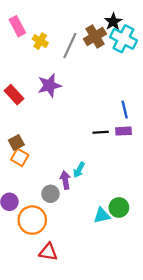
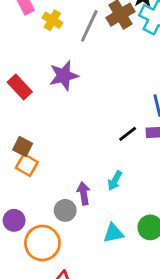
black line: (101, 132) -> (128, 134), turned -35
brown square: (16, 143) -> (23, 147), turned -35
cyan arrow: (79, 170) -> (115, 181), moved
cyan triangle: (102, 215) -> (113, 233), moved

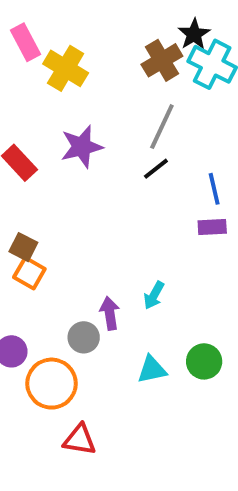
yellow cross: (52, 20) -> (66, 68), size x1.5
gray line: (89, 26) -> (162, 127), moved
black line: (128, 134) -> (156, 169), moved

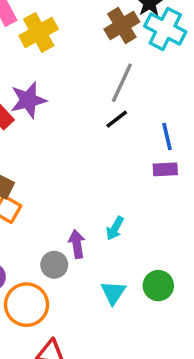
yellow cross: (66, 68) -> (39, 32), turned 30
purple star: (82, 147) -> (28, 100), moved
cyan triangle: (152, 369) -> (113, 292), turned -44

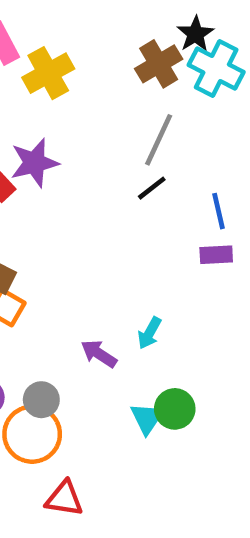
purple arrow: (77, 244) -> (99, 354), turned -48
gray circle: (54, 265) -> (41, 400), moved
green circle: (158, 286) -> (175, 409), moved

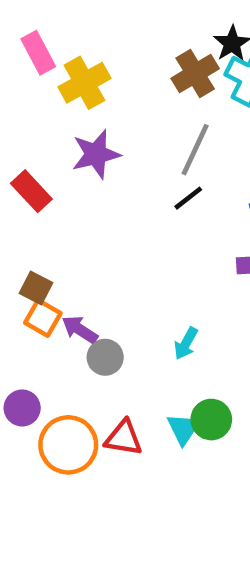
purple star: (34, 163) -> (96, 154), moved
purple arrow: (99, 354) -> (80, 330), moved
gray circle: (41, 400) -> (105, 357), moved
red triangle: (64, 499) -> (124, 438), moved

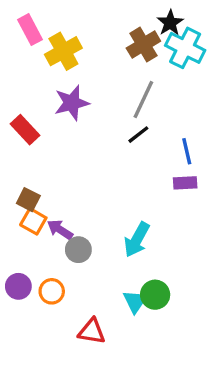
cyan arrow: (186, 343) -> (137, 240), size x1.5
red triangle: (124, 438) -> (92, 331), moved
orange circle: (68, 445) -> (52, 291), moved, size x0.6

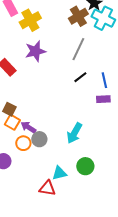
black line: (138, 135) -> (80, 77), moved
orange circle: (52, 291) -> (23, 143), moved
cyan triangle: (135, 301) -> (59, 173), moved, turned 42

